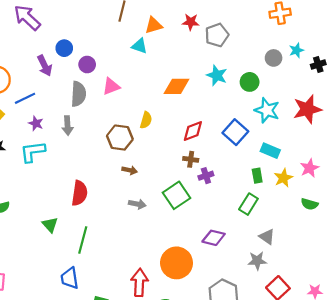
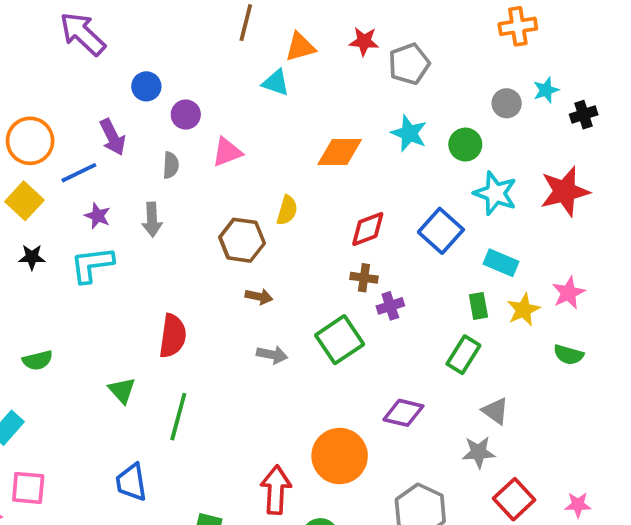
purple arrow: (45, 66) -> (113, 137), moved
gray semicircle: (78, 94) -> (171, 165), size x0.6
blue trapezoid: (70, 278) -> (131, 482), moved

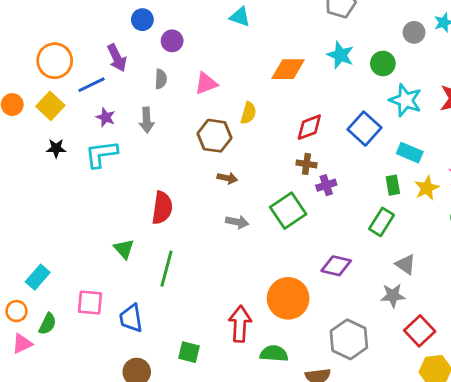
pink triangle: (227, 152) -> (206, 83), moved
green semicircle: (38, 360) -> (48, 324), moved, turned -50
pink square: (28, 488) -> (90, 303), moved

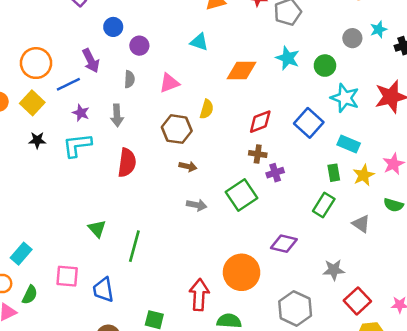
cyan triangle: (240, 17) -> (199, 42), moved
red semicircle: (162, 208) -> (127, 163), moved
gray triangle: (406, 264) -> (361, 224), moved

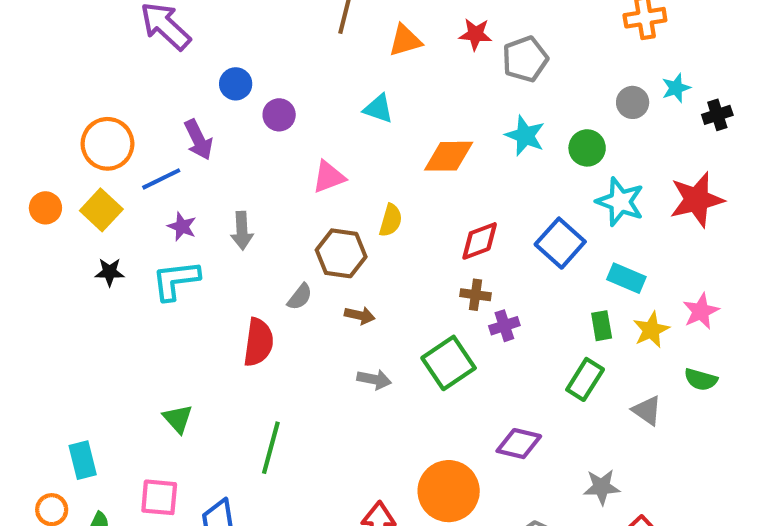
gray semicircle: (129, 79) -> (300, 297), moved, turned 35
red semicircle: (127, 163) -> (258, 342), moved
green triangle: (97, 229) -> (178, 419), moved
cyan rectangle: (21, 254) -> (83, 460), turned -55

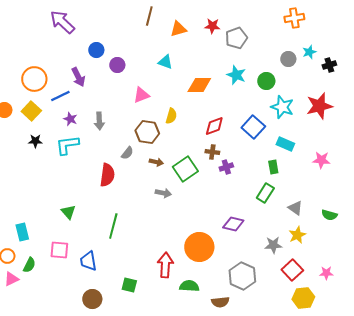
pink star: (701, 311) -> (321, 160), turned 30
yellow star: (651, 330) -> (297, 235), moved
green square: (449, 363) -> (185, 169), moved
green semicircle: (701, 379) -> (329, 215), moved

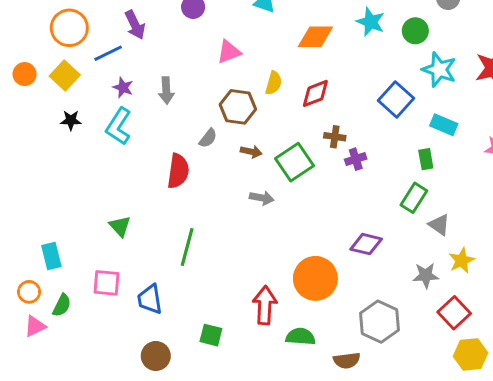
red diamond: (214, 126) -> (315, 93), moved
cyan L-shape: (67, 145) -> (119, 126), turned -50
gray triangle: (295, 208) -> (439, 225), moved

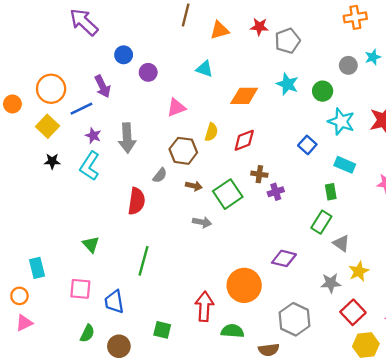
orange circle: (25, 74) -> (12, 104), moved
gray arrow: (166, 90) -> (127, 138), size x1.4
blue square: (396, 99) -> (307, 145), size x0.7
green semicircle: (62, 305) -> (87, 333), moved

